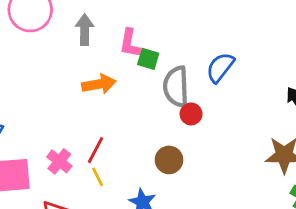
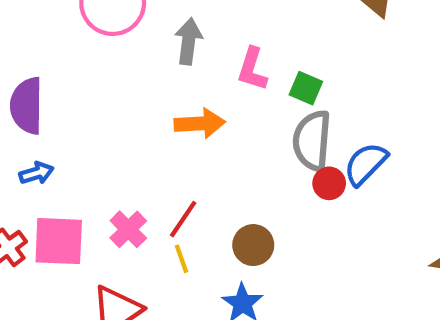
green square: (148, 59) -> (306, 88), moved
blue semicircle: (220, 67) -> (366, 164), moved
brown circle: (169, 160) -> (253, 245), moved

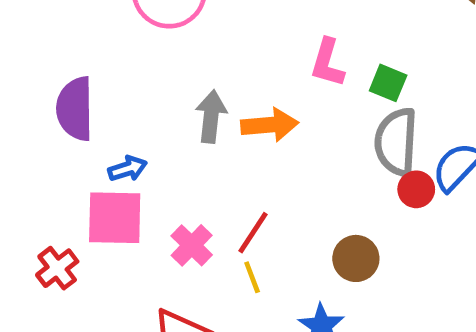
gray arrow: (188, 41) -> (211, 117), moved
blue arrow: (36, 173) -> (128, 169), moved
pink square: (59, 241) -> (115, 218), moved
brown circle: (253, 245) -> (356, 258), moved

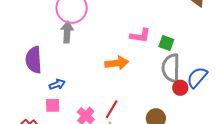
pink L-shape: (327, 63) -> (140, 36), turned -95
gray arrow: (211, 117) -> (67, 32), moved
pink square: (115, 218) -> (53, 105), size x0.6

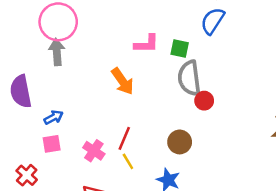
orange arrow: (117, 63) -> (123, 81), turned 70
blue semicircle: (197, 77) -> (213, 21), moved

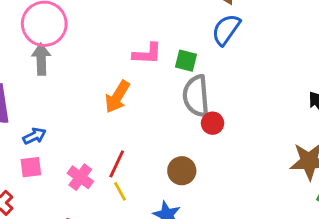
orange arrow: (123, 81) -> (117, 97), turned 64

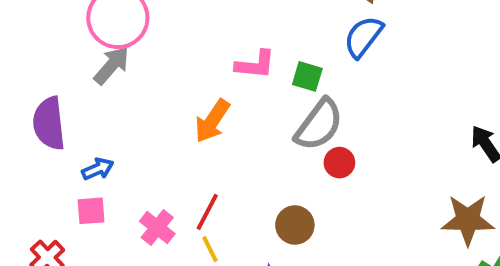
gray arrow: (41, 59) -> (112, 66), turned 40
gray semicircle: (196, 96) -> (319, 125), turned -141

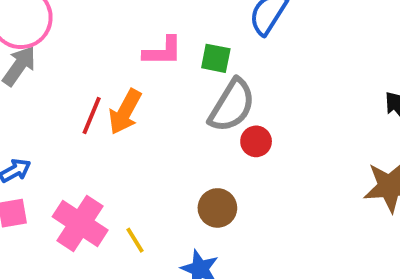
red line: (207, 212) -> (92, 115), moved
pink cross: (157, 227) -> (80, 223), size x1.5

